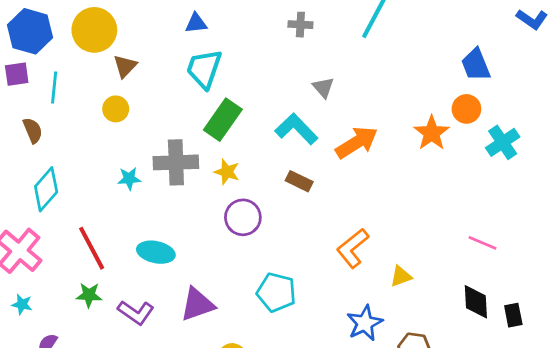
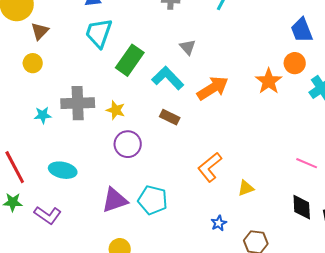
green rectangle: (223, 120) -> (130, 60), moved
purple triangle: (197, 304) -> (115, 200), moved
blue star: (365, 323) -> (219, 223), size x0.6

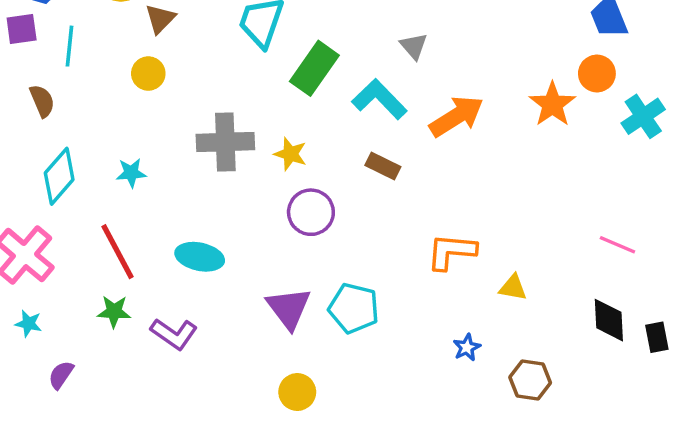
cyan star: (43, 115) -> (131, 173), moved
orange L-shape: (210, 167) -> (451, 252), turned 44
yellow triangle: (246, 188) -> (513, 288), turned 30
purple triangle: (115, 200) -> (289, 308), turned -48

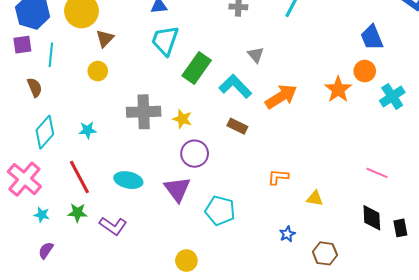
orange L-shape: (451, 252) -> (278, 177), size x0.7
purple triangle: (289, 308) -> (177, 189), moved
cyan star: (28, 324) -> (42, 215), moved

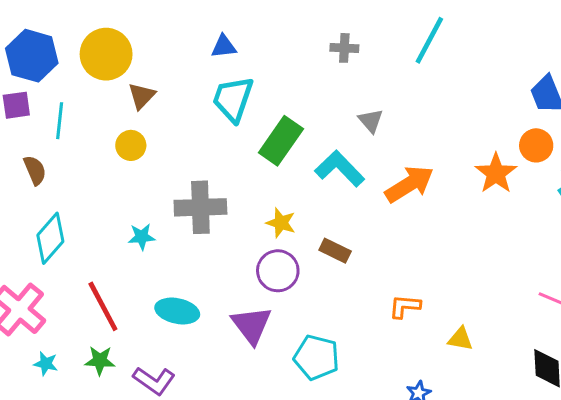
yellow star: (182, 119) -> (281, 223), moved
brown rectangle: (237, 126) -> (335, 251), moved
cyan star: (88, 130) -> (142, 237), moved

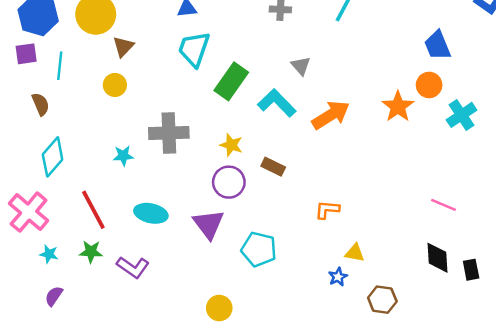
yellow triangle: (460, 339) -> (355, 253), moved

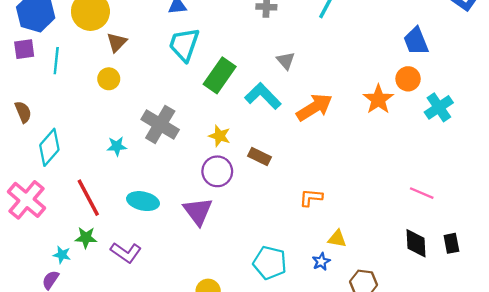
brown semicircle: (41, 104) -> (23, 112), moved
gray cross: (169, 133) -> (160, 125), turned 33
cyan pentagon: (259, 249) -> (270, 263), moved
cyan star: (49, 254) -> (62, 255), moved
black rectangle: (471, 270) -> (451, 243), moved

